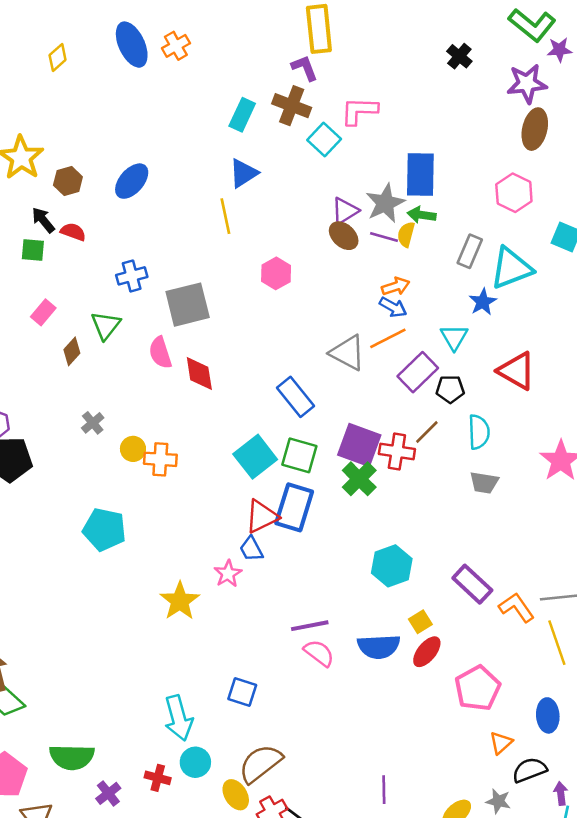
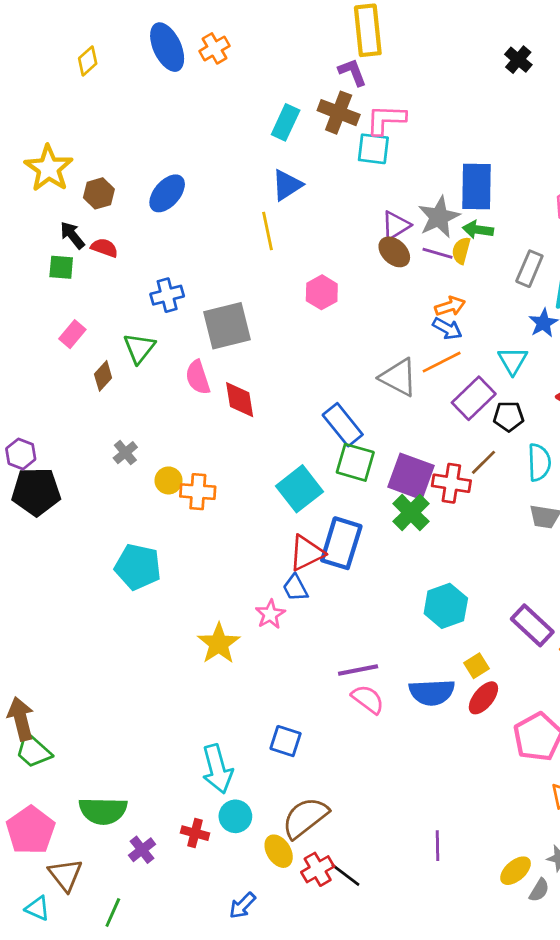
pink L-shape: (359, 111) -> (386, 120), moved
cyan square: (324, 139) -> (373, 149), turned -36
green square: (299, 455) -> (355, 462), moved

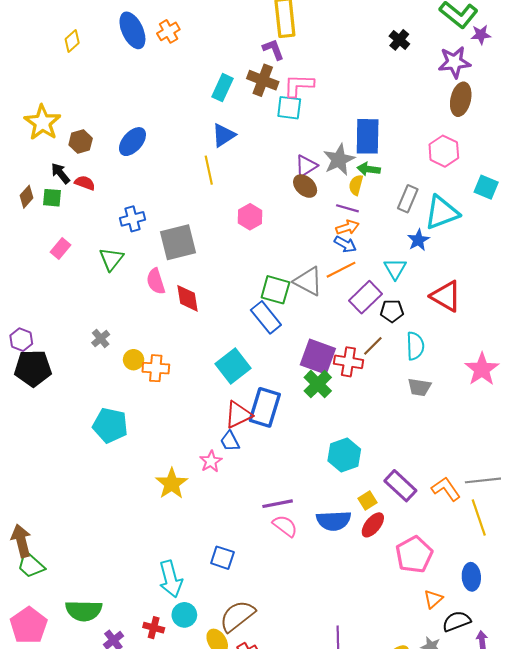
purple line: (437, 253) -> (347, 208), moved
brown diamond: (103, 376) -> (27, 197), moved
green square: (355, 462) -> (275, 290), moved
purple rectangle: (532, 625) -> (400, 486), moved

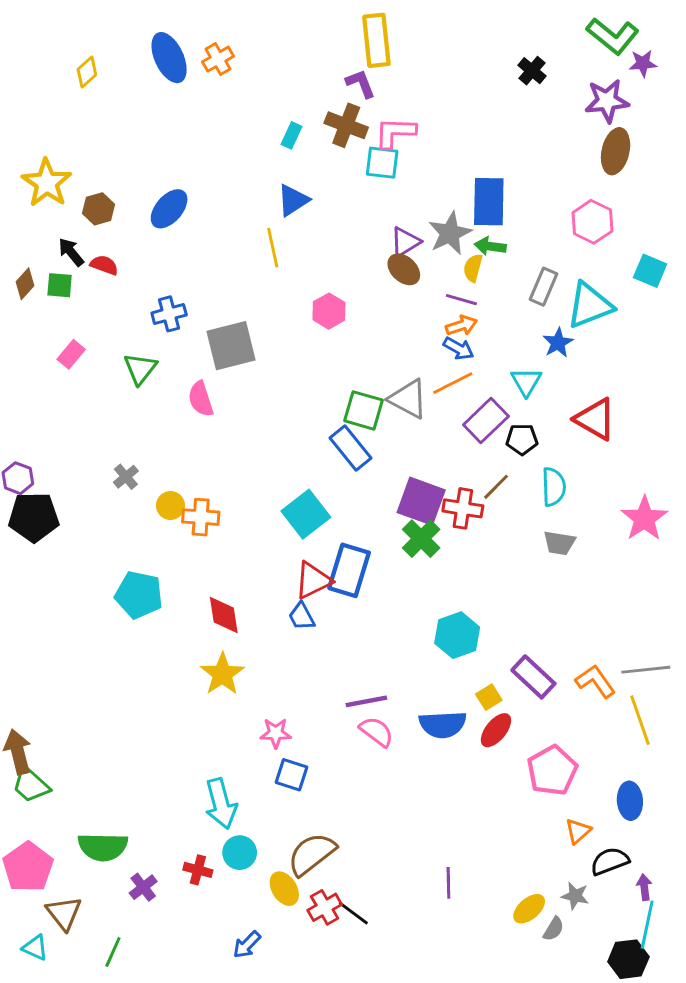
cyan rectangle: (222, 88) -> (291, 135), size x0.7
red diamond: (188, 298) -> (224, 615), moved
pink star: (211, 461) -> (276, 733), moved, turned 30

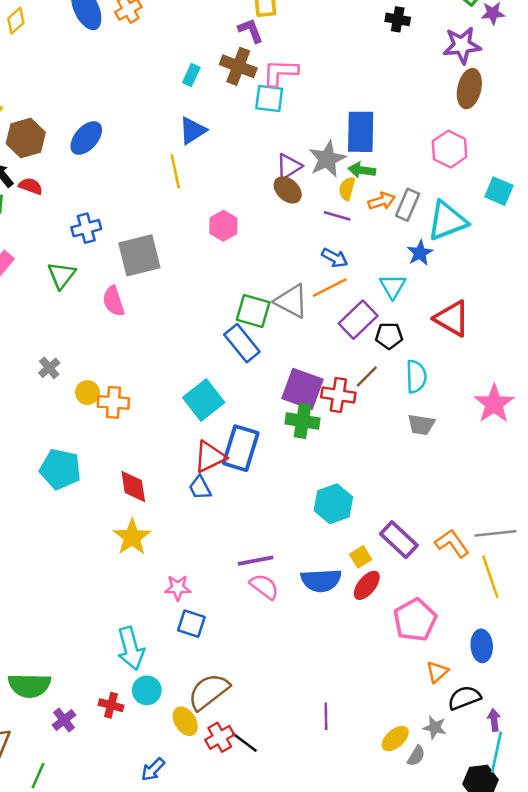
black cross: (532, 71) -> (398, 19), turned -30
brown hexagon: (98, 209) -> (26, 138), size x1.4
orange arrow: (461, 325) -> (382, 201), moved
green cross: (421, 539) -> (303, 421), turned -36

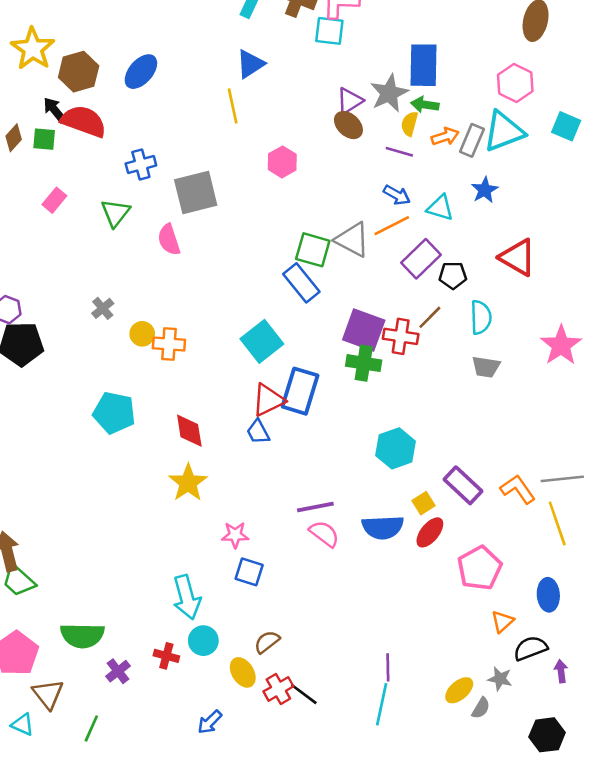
red semicircle: (31, 186) -> (84, 121), size x1.8
cyan triangle: (447, 221) -> (504, 131), moved
cyan triangle: (393, 286) -> (440, 208), moved, turned -44
brown semicircle: (209, 692) -> (267, 642), size x0.6
cyan line: (497, 752) -> (382, 704), moved

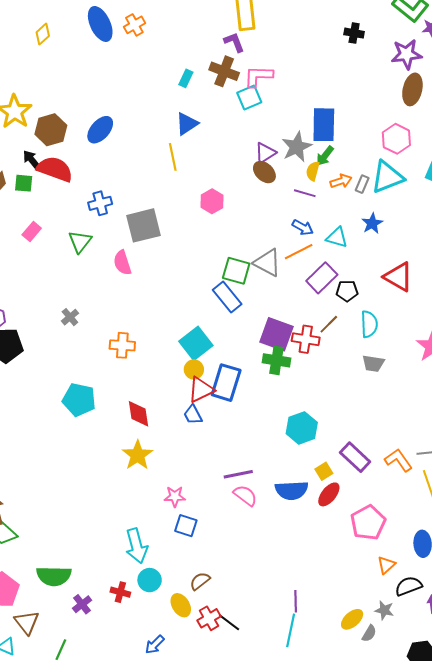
cyan square: (329, 31) -> (249, 97), turned -30
green arrow: (425, 105) -> (325, 156), turned -60
gray rectangle: (472, 140) -> (362, 184), size x0.7
yellow circle: (142, 334) -> (194, 369), moved

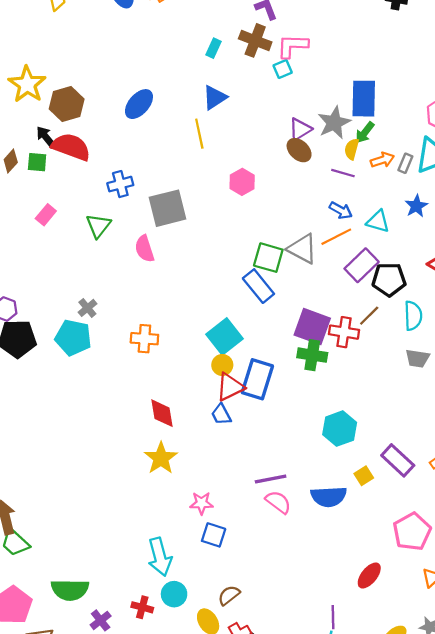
cyan square: (249, 97) -> (283, 69), size x0.7
blue ellipse: (100, 130) -> (139, 104), moved
black pentagon: (347, 291) -> (389, 279), size x1.4
cyan pentagon: (79, 400) -> (73, 338), moved
red ellipse: (329, 494) -> (369, 575), moved

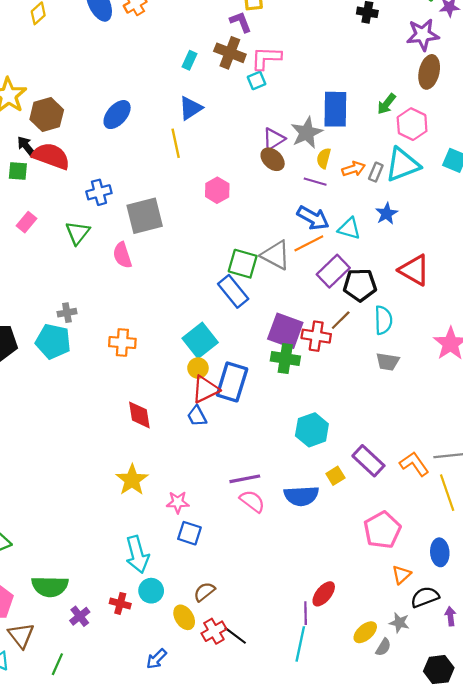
green arrow: (365, 133) -> (387, 104), moved
blue arrow: (341, 210) -> (313, 218), size x1.4
gray cross: (87, 308) -> (67, 313), turned 30
yellow star: (161, 458) -> (132, 480), moved
red ellipse: (369, 575) -> (324, 594), moved

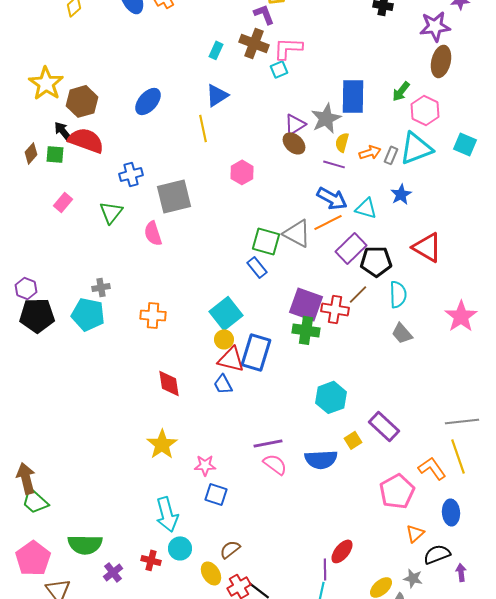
blue rectangle: (233, 291) -> (257, 267), size x0.7
gray trapezoid: (388, 362) -> (402, 333), turned 40
red triangle: (205, 389) -> (231, 359), turned 40
orange L-shape: (414, 464) -> (432, 468), moved

